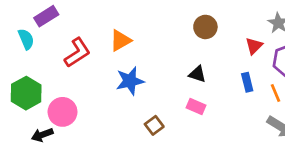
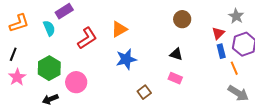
blue rectangle: (247, 82) -> (221, 51), moved
black arrow: (42, 135) -> (50, 99), moved

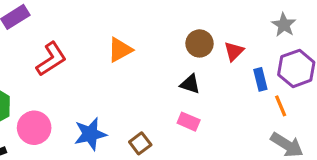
brown circle: (182, 19) -> (200, 43), moved
orange triangle: (119, 29) -> (120, 50), moved
red triangle: (218, 33) -> (234, 51), moved
blue star: (126, 59) -> (90, 134), moved

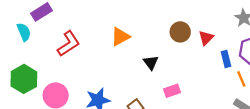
black triangle: (190, 84) -> (151, 63), moved, turned 35
pink rectangle: (189, 122) -> (172, 91), turned -42

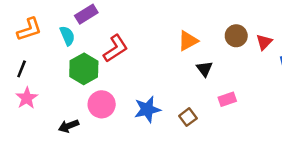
orange triangle: (120, 37) -> (188, 41), moved
green hexagon: (24, 79) -> (84, 69), moved

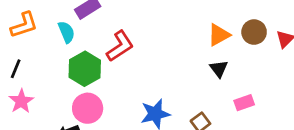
orange triangle: (188, 41) -> (219, 35), moved
pink circle: (102, 104) -> (88, 108), moved

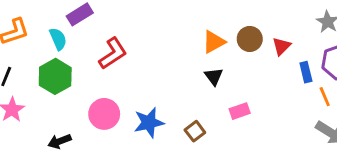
green hexagon: (85, 69) -> (55, 76), moved
pink circle: (88, 108) -> (104, 114), moved

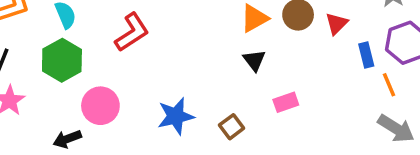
pink circle: (104, 114) -> (100, 106), moved

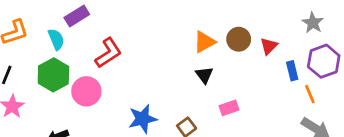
pink circle: (100, 106) -> (86, 91), moved

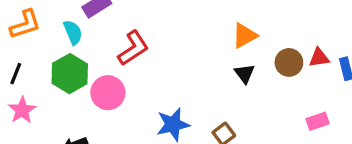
brown circle: (239, 39) -> (289, 62), moved
red triangle: (269, 46) -> (319, 58), moved, turned 36
pink rectangle: (229, 108) -> (318, 121), moved

